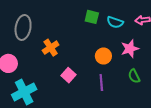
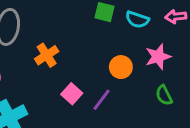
purple line: (101, 82) -> (102, 100), moved, turned 42

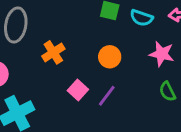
pink star: (158, 57) -> (162, 54), turned 30
orange circle: (121, 67) -> (110, 57), moved

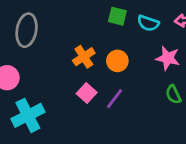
orange cross: (53, 52) -> (84, 57), moved

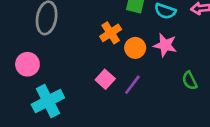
orange cross: (84, 57) -> (111, 33), moved
pink star: (168, 58) -> (165, 45), moved

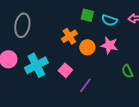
purple line: (132, 85) -> (85, 85), moved
cyan cross: (48, 101) -> (36, 65), moved

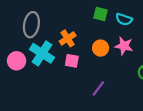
orange cross: (69, 36) -> (68, 38), moved
cyan cross: (36, 65) -> (42, 53), moved, turned -30
pink square: (65, 70) -> (72, 61), moved, turned -32

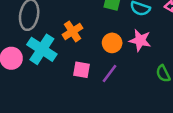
pink square: (72, 61) -> (81, 70), moved
purple line: (98, 88) -> (110, 74), moved

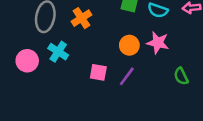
orange cross: (73, 31) -> (81, 18), moved
cyan cross: (42, 49) -> (58, 52), size x0.7

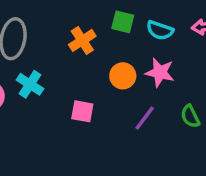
orange cross: (81, 18) -> (82, 40), moved
purple line: (127, 76) -> (145, 118), moved

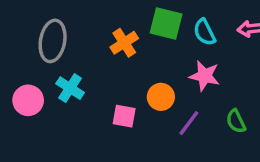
green square: (123, 22) -> (166, 23), size x1.4
cyan semicircle: (160, 30) -> (205, 32), turned 44
orange circle: (123, 76) -> (161, 97), moved

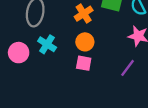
orange circle: (161, 97) -> (85, 42), moved

